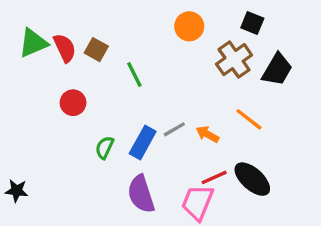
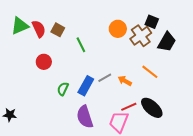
black square: (252, 23) -> (152, 22), moved
orange circle: (189, 26) -> (118, 29), moved

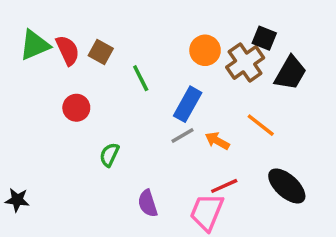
blue rectangle: (86, 86) -> (188, 104), moved
black ellipse: (152, 108) -> (287, 186), moved
purple semicircle: (85, 117) -> (148, 203), size x0.7

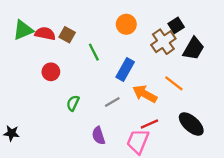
black square: (264, 38) -> (176, 25), turned 35
red semicircle: (68, 50) -> (45, 34), turned -54
orange circle: (205, 50) -> (126, 24), moved
gray line: (182, 136) -> (112, 102), moved
orange arrow: (217, 141) -> (145, 94), size x1.5

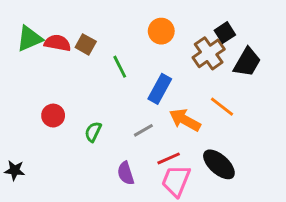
red circle: (51, 72) -> (53, 116), moved
red line: (149, 124) -> (169, 158), moved
black ellipse: (191, 124) -> (219, 164), moved

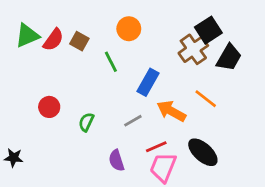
orange circle: (161, 31) -> (129, 29), moved
black square: (225, 33) -> (208, 30), size x1.4
red semicircle: (58, 43) -> (53, 40), turned 115

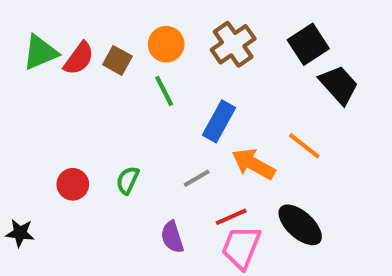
orange circle: (129, 29) -> (166, 44), moved
brown cross: (193, 49) -> (233, 44), moved
black trapezoid: (229, 58) -> (339, 85), turned -72
red circle: (49, 107) -> (73, 184), moved

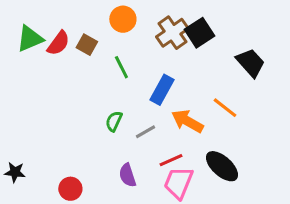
orange circle: (166, 44) -> (123, 19), moved
black square: (308, 44) -> (199, 33), moved
green semicircle: (128, 180) -> (114, 121), moved
red circle: (73, 184) -> (70, 189), moved

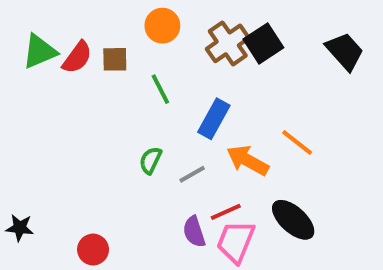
brown square: (87, 45) -> (115, 59), turned -30
black trapezoid: (250, 63) -> (345, 51), moved
purple semicircle: (127, 175) -> (194, 232), moved

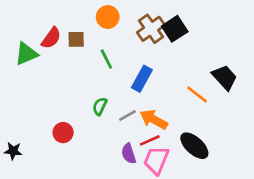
green triangle: (40, 51) -> (26, 54), moved
black trapezoid: (345, 51) -> (225, 77), moved
orange arrow: (248, 160) -> (154, 119), moved
red circle: (93, 250) -> (63, 133), moved

